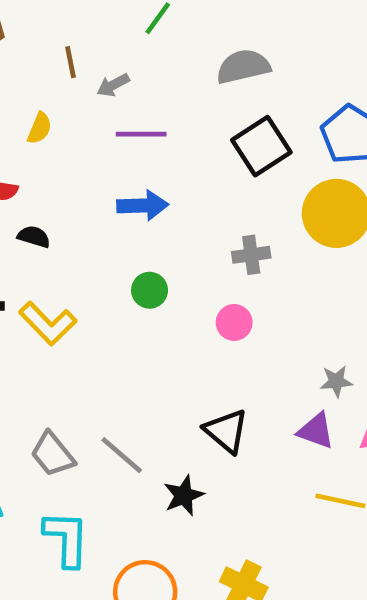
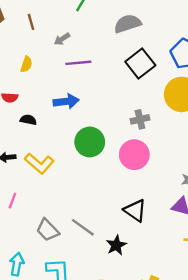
brown line: (70, 62) -> (31, 22), moved
blue arrow: (143, 205) -> (66, 101), moved
green circle: (150, 290) -> (90, 142), size x1.6
pink circle: (234, 322) -> (134, 155), size x1.6

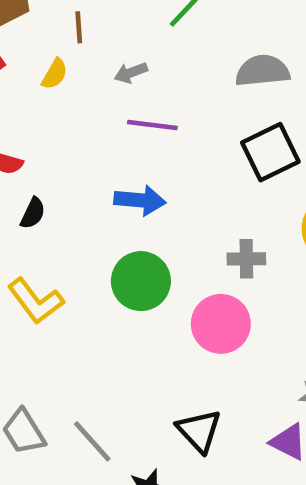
yellow semicircle: (26, 64) -> (55, 74), moved
blue arrow: (66, 101) -> (140, 200), moved
black semicircle: (28, 120) -> (33, 213), turned 91

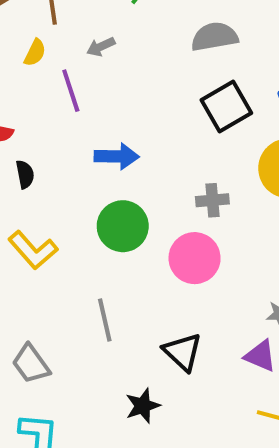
purple line: (152, 125) -> (71, 91), moved, turned 69
black semicircle: (33, 213) -> (25, 174), turned -32
gray line: (92, 441) -> (105, 320), moved, turned 33

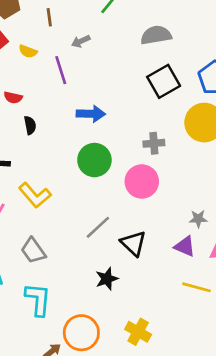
yellow semicircle: (35, 53) -> (28, 51), moved, turned 84
yellow L-shape: (33, 250) -> (35, 195), moved
gray line: (105, 320) -> (98, 227), moved, turned 60

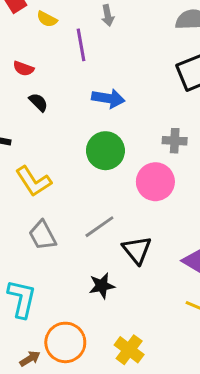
gray arrow: (81, 41) -> (108, 15), turned -84
black semicircle: (30, 125) -> (38, 102), turned -42
gray trapezoid: (33, 251) -> (43, 235), moved

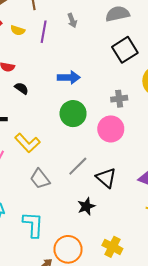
gray arrow: (108, 15) -> (72, 20), moved
purple line: (81, 45) -> (44, 32), moved, turned 30

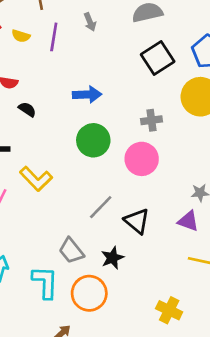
gray trapezoid: (40, 179) -> (71, 251), moved
yellow cross: (112, 247) -> (169, 310), moved
orange circle: (68, 249) -> (89, 293), moved

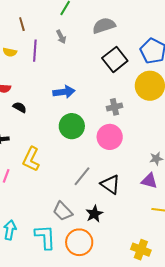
yellow L-shape: (36, 179) -> (31, 159), turned 75

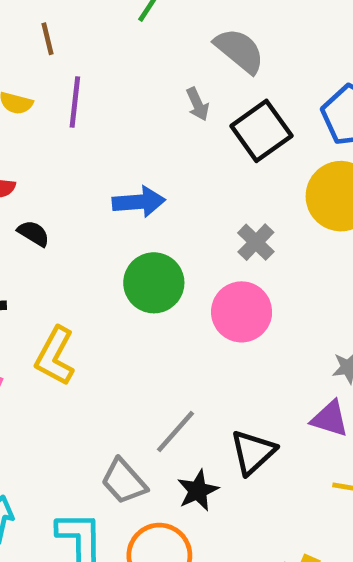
gray semicircle: (104, 26) -> (239, 51), turned 55
gray arrow: (61, 37) -> (198, 104), moved
gray cross: (115, 107) -> (256, 242), turned -35
gray line: (82, 176) -> (175, 431), moved
black triangle: (110, 184) -> (253, 452), moved, turned 40

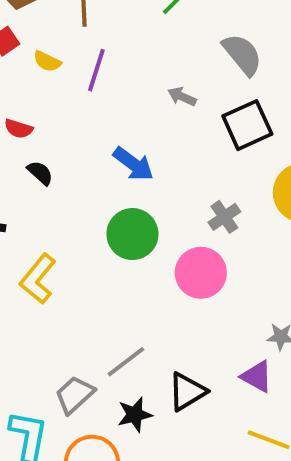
gray arrow: (198, 104) -> (182, 97), moved, turned 128
blue arrow: (139, 202) -> (133, 164), turned 30
gray trapezoid: (124, 481) -> (75, 395), turned 78

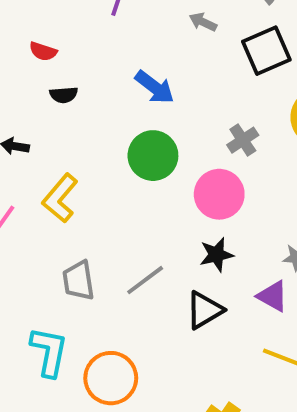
black semicircle: (40, 173) -> (64, 95), turned 132
gray trapezoid: (75, 395) -> (78, 281), moved, turned -57
black star: (135, 415) -> (216, 255), moved

